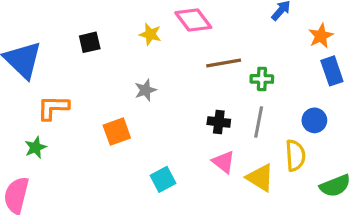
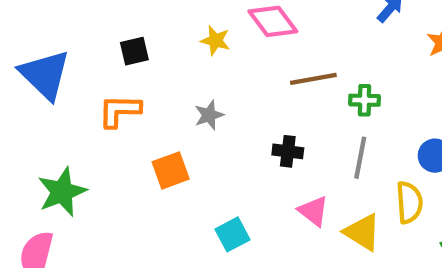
orange L-shape: (53, 108) -> (120, 111), moved
black cross: (219, 122) -> (288, 151), moved
green star: (36, 147) -> (62, 192), size x1.6

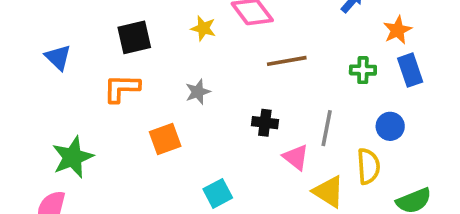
black square: (134, 51) -> (134, 37), size x1.4
blue triangle: (45, 75) -> (58, 57), size x0.6
green cross: (365, 100) -> (363, 70), moved
pink triangle: (313, 211) -> (296, 157), moved

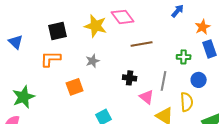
yellow star: (203, 28) -> (96, 26), size x1.6
green cross: (363, 70) -> (184, 57), moved

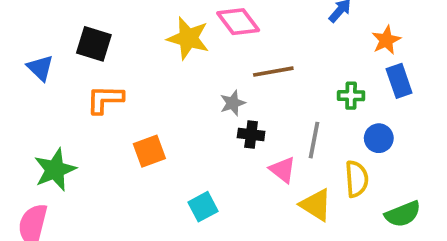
black square: (58, 31) -> (94, 44), moved, turned 30
gray star: (93, 61) -> (233, 103), moved

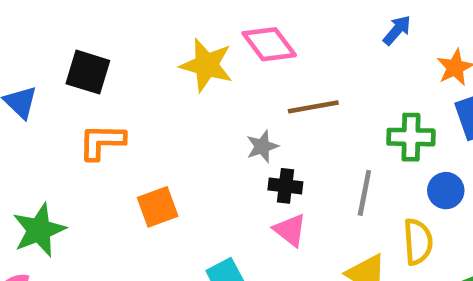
green cross: (351, 96) -> (411, 137), size x1.4
pink triangle: (283, 170) -> (290, 230), moved

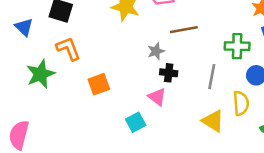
orange L-shape: (102, 142) -> (68, 49), turned 68
green star: (39, 230) -> (40, 74), moved
pink triangle: (290, 230) -> (157, 97), moved

